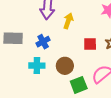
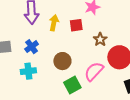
red square: (90, 44) -> (76, 25), moved
brown circle: (65, 66) -> (62, 61), moved

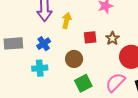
red square: (76, 25) -> (90, 37), moved
pink semicircle: (94, 71) -> (115, 82), moved

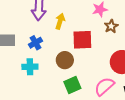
red square: (90, 37) -> (82, 40), size x1.5
brown star: (112, 38) -> (111, 26), moved

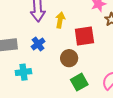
cyan cross: (30, 67) -> (23, 72), moved

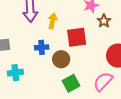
blue cross: (38, 44) -> (42, 47), moved, turned 32

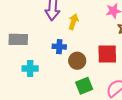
red square: (77, 37) -> (107, 54), moved

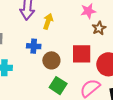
green square: (84, 86) -> (58, 86), turned -36

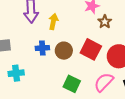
red square: (82, 54) -> (91, 49), turned 35
brown circle: (51, 60) -> (64, 51), moved

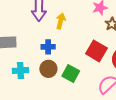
brown circle: (64, 51) -> (48, 69), moved
green square: (72, 84) -> (71, 74), moved

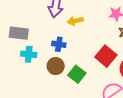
yellow arrow: (61, 21) -> (75, 21), turned -126
cyan cross: (20, 70) -> (29, 54), moved

